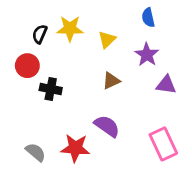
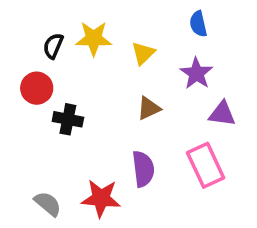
purple semicircle: (107, 126) -> (143, 169), turned 48
pink rectangle: (163, 144) -> (206, 165), moved

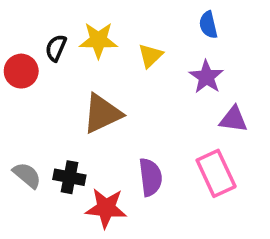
red circle: (37, 88) -> (21, 71), moved
brown triangle: (149, 108) -> (102, 114), moved, size x1.6
black cross: (68, 119) -> (69, 177), moved
gray semicircle: (48, 204) -> (27, 175), moved

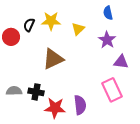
gray semicircle: (27, 175) -> (14, 91), turned -42
purple semicircle: (150, 177) -> (80, 105), moved

